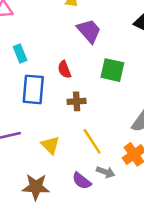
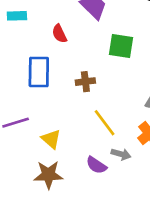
cyan rectangle: (20, 54) -> (17, 16), moved, turned -66
red semicircle: (64, 69) -> (59, 34), moved
yellow triangle: (50, 145) -> (51, 139), moved

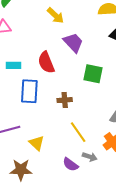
cyan rectangle: (17, 16) -> (13, 65), moved
red semicircle: (59, 34) -> (46, 62), size x1.5
brown star: (48, 175) -> (21, 170), moved

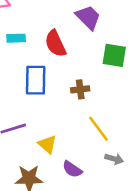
cyan rectangle: (13, 65) -> (16, 38), moved
purple semicircle: (71, 164) -> (72, 169), moved

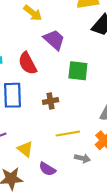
yellow line: (98, 129) -> (68, 134), turned -60

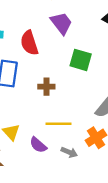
purple semicircle: (47, 169) -> (38, 145), moved

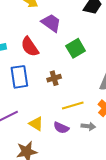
green square: (81, 60) -> (76, 48), turned -30

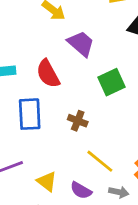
brown cross: (54, 78) -> (78, 121), turned 32
yellow line: (73, 106) -> (100, 161), turned 50

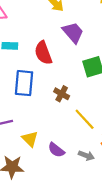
yellow line: (100, 161) -> (85, 119), moved

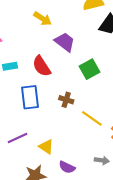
purple semicircle: (56, 150) -> (67, 167), moved
gray arrow: (86, 156) -> (102, 160), moved

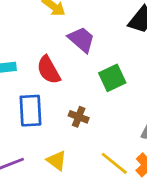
yellow line: (92, 118) -> (114, 163), moved
yellow triangle: (46, 147) -> (57, 161), moved

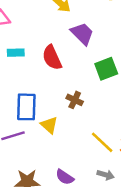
blue rectangle: (30, 111) -> (26, 107), moved
yellow triangle: (57, 161) -> (49, 125), moved

